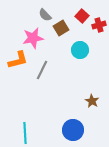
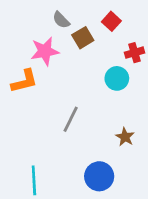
red cross: (99, 25) -> (134, 53), moved
cyan circle: (80, 50) -> (117, 78), moved
gray line: (42, 70) -> (71, 119), moved

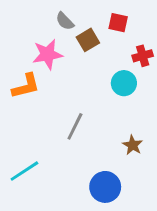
red square: (111, 21) -> (118, 23), turned -30
cyan line: (34, 180) -> (24, 171), moved, turned 60

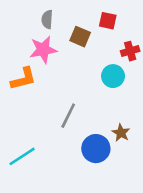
gray semicircle: (65, 21) -> (47, 19), moved, turned 48
brown square: (88, 40) -> (80, 37), turned -36
blue circle: (105, 187) -> (96, 149), moved

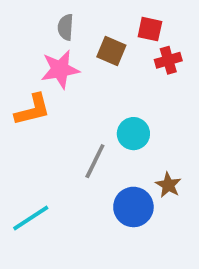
red cross: (130, 51) -> (168, 60), moved
cyan circle: (113, 76) -> (133, 134), moved

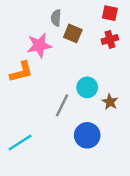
gray semicircle: (66, 27) -> (56, 18), moved
red square: (150, 29) -> (110, 13), moved
brown star: (168, 185) -> (110, 102), moved

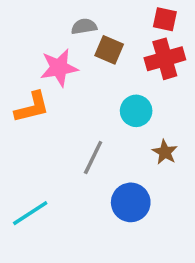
gray semicircle: (56, 18) -> (84, 26), turned 77
red cross: (110, 39) -> (165, 59), size x1.5
cyan circle: (87, 87) -> (136, 111), moved

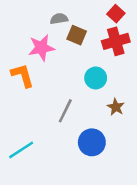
red square: (165, 19) -> (116, 14), turned 30
orange L-shape: (32, 107) -> (22, 75), turned -92

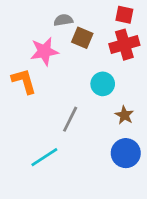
red square: (116, 14) -> (124, 15), turned -30
blue circle: (92, 142) -> (126, 153), moved
cyan line: (21, 150) -> (44, 157), moved

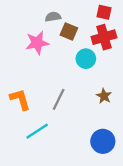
orange L-shape: (24, 81) -> (20, 99), moved
cyan circle: (103, 84) -> (86, 59), moved
blue circle: (126, 153) -> (103, 141), moved

